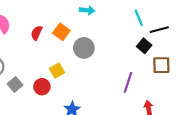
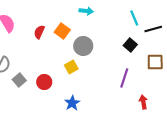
black square: (144, 46) -> (130, 45), moved
yellow square: (57, 71) -> (71, 67), moved

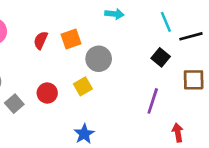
cyan arrow: (86, 11) -> (114, 14), moved
orange square: (62, 31) -> (71, 39), turned 35
red circle: (44, 82) -> (47, 93), moved

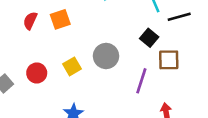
gray circle: (99, 59) -> (106, 56), moved
brown square: (194, 80) -> (169, 60), moved

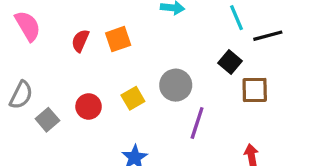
purple line: (141, 81) -> (197, 123), moved

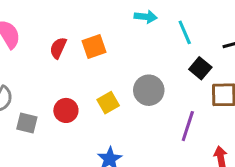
cyan line: (237, 18) -> (185, 32), moved
gray square: (47, 120) -> (27, 123), turned -35
purple line: (197, 123) -> (188, 126), moved

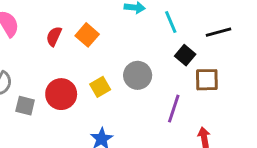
orange square: (94, 46) -> (87, 35), turned -30
red circle: (66, 110) -> (61, 94), size x1.4

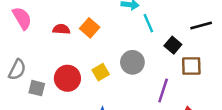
cyan line: (171, 22) -> (148, 23), moved
red semicircle: (54, 36) -> (61, 29), turned 70

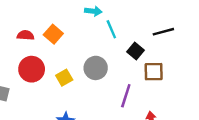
red circle: (67, 78) -> (32, 69), moved

